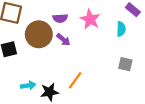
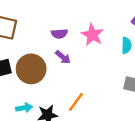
brown circle: (39, 34) -> (31, 69), moved

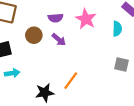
brown circle: (31, 69) -> (34, 35), moved, size x0.6
cyan arrow: (24, 108) -> (12, 73), moved

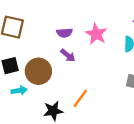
brown circle: (34, 35) -> (38, 71), moved, size x1.5

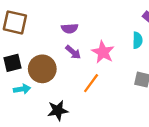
pink star: (96, 34) -> (103, 52), moved
orange line: (80, 98) -> (91, 83), moved

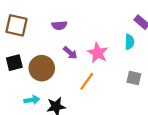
purple semicircle: (70, 28) -> (59, 25), moved
cyan arrow: (22, 89) -> (32, 100), moved

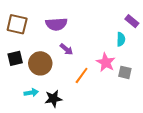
purple semicircle: (59, 25) -> (56, 24), size x1.5
pink star: (98, 53) -> (106, 62), moved

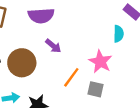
gray square: (125, 72) -> (96, 89), moved

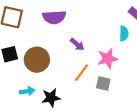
purple arrow: (53, 46) -> (77, 44), moved
pink star: (100, 62) -> (108, 59), turned 30

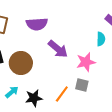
purple arrow: (77, 44) -> (58, 49), size x1.5
orange line: (81, 73) -> (62, 94), moved
cyan arrow: (27, 91) -> (12, 92), turned -32

